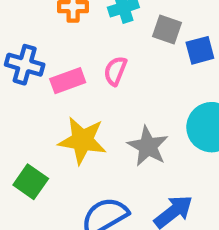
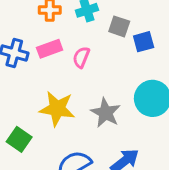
pink rectangle: (68, 81) -> (50, 49), moved

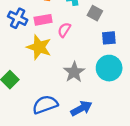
blue square: (144, 42) -> (109, 38), moved
yellow star: (57, 109) -> (39, 47), moved

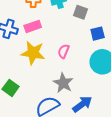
pink semicircle: (64, 30) -> (64, 51), moved
gray star: (74, 72) -> (63, 83), moved

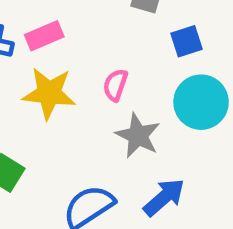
gray star: (63, 83) -> (138, 136), moved

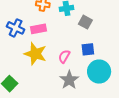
blue square: (186, 41) -> (88, 49), moved

